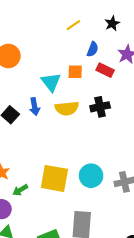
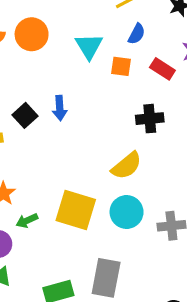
blue semicircle: (93, 49) -> (137, 34), moved
cyan triangle: (51, 82) -> (89, 46), moved
yellow semicircle: (67, 108) -> (127, 166), moved, turned -40

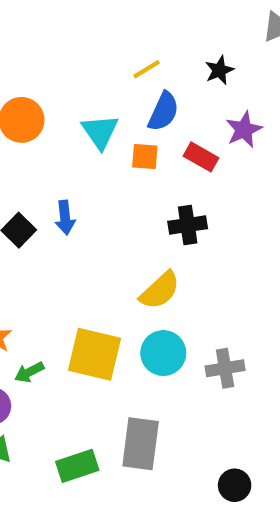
blue semicircle: (137, 34) -> (163, 112), size x1.4

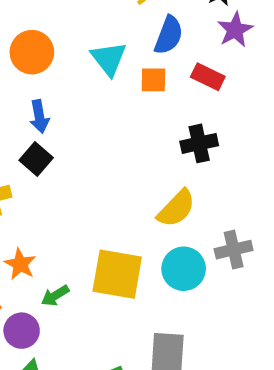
purple star: (244, 130) -> (235, 30), moved
blue arrow: (65, 218) -> (39, 117), moved
gray cross: (225, 368) -> (234, 250), moved

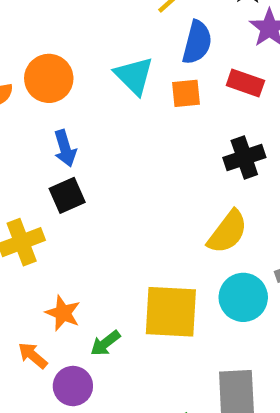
black square: (36, 159) -> (67, 195), turned 32

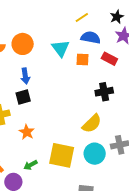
blue semicircle: (197, 42) -> (91, 38), turned -102
orange star: (63, 313) -> (27, 132), moved

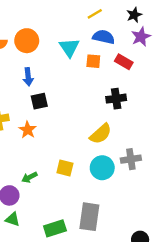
black square: (23, 97) -> (39, 101), moved
orange star: (27, 132) -> (28, 130), moved
yellow square: (62, 155) -> (65, 168), size x0.6

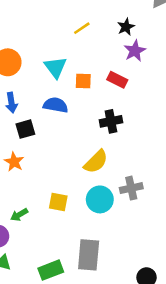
blue semicircle: (104, 37) -> (56, 105), moved

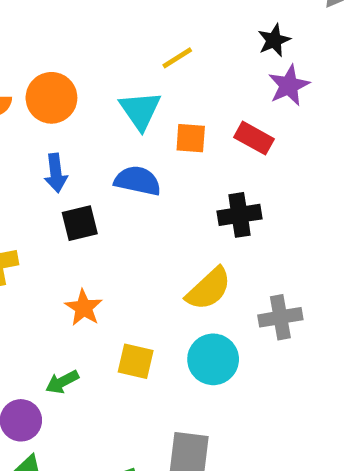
yellow line: (82, 28) -> (177, 58), moved
orange star: (14, 162) -> (84, 308), moved
gray cross: (131, 188) -> (280, 317), moved

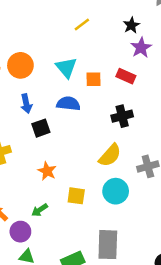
yellow line: (177, 58) -> (82, 25), moved

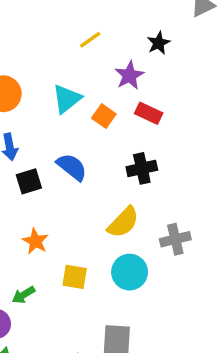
purple star: (141, 48) -> (129, 75), moved
cyan triangle: (66, 68) -> (67, 99), turned 30
orange square: (94, 79) -> (104, 116), turned 35
blue semicircle: (68, 104) -> (72, 167), moved, turned 30

